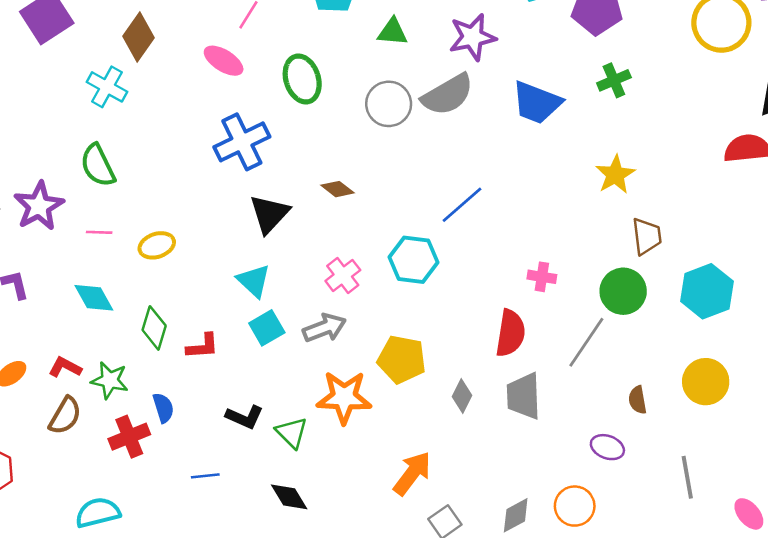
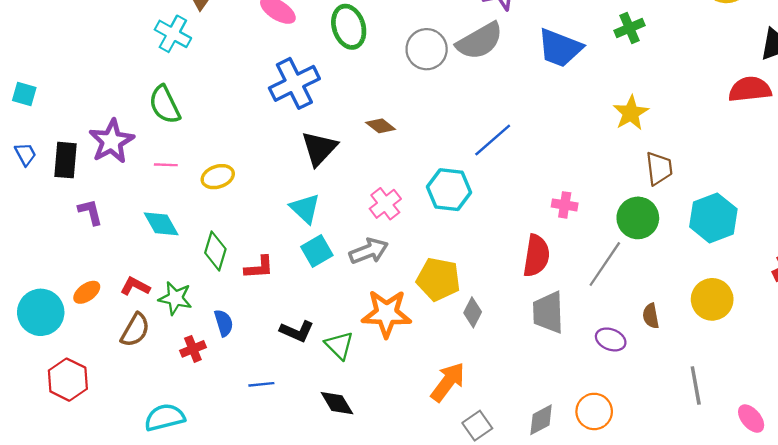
gray diamond: (462, 396) -> (473, 312), moved
red cross: (129, 437) -> (193, 349), size x0.7
purple ellipse: (607, 447) -> (611, 339), moved

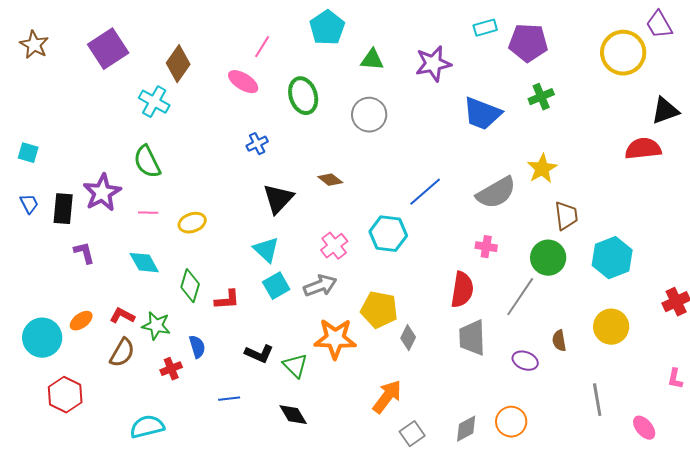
gray semicircle: (480, 41) -> (496, 193), moved
blue cross: (294, 83) -> (257, 144), size x0.5

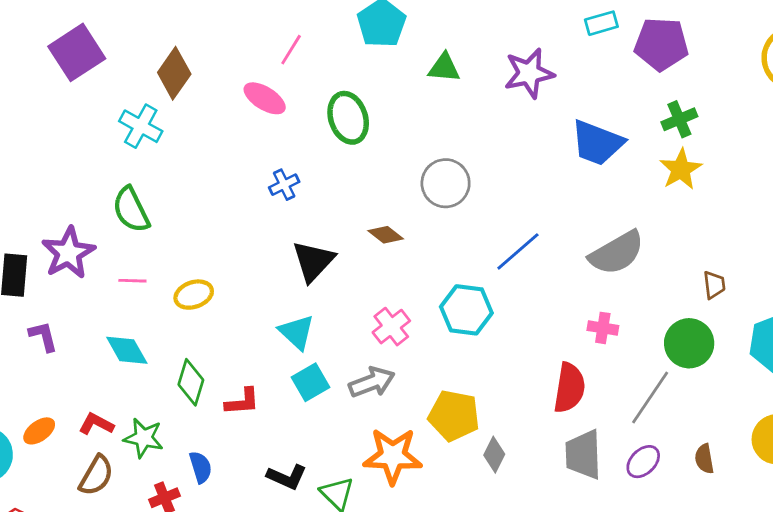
gray circle: (369, 115) -> (446, 183), moved
yellow star: (542, 169) -> (681, 169), moved
brown trapezoid: (566, 216) -> (714, 285), size x0.7
purple ellipse: (525, 361) -> (643, 462), moved, turned -65

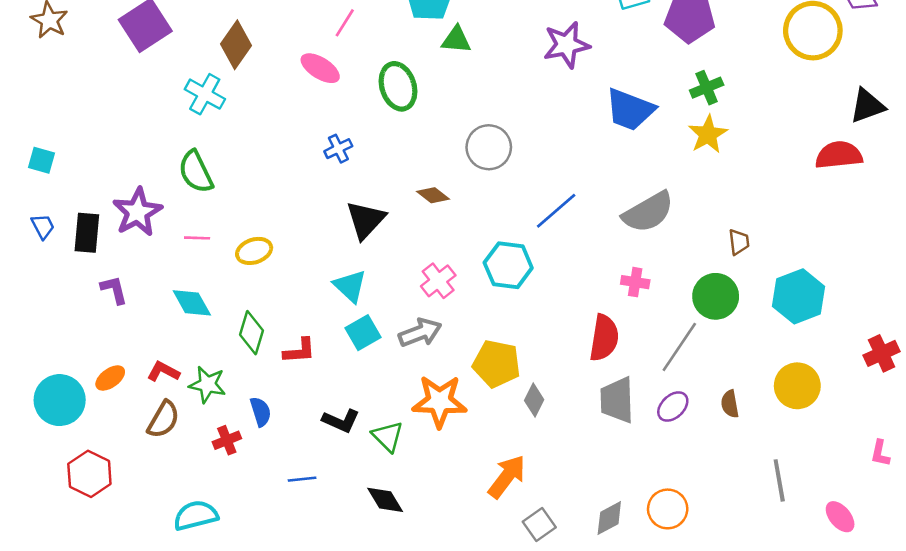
green triangle: (444, 68) -> (456, 40), moved

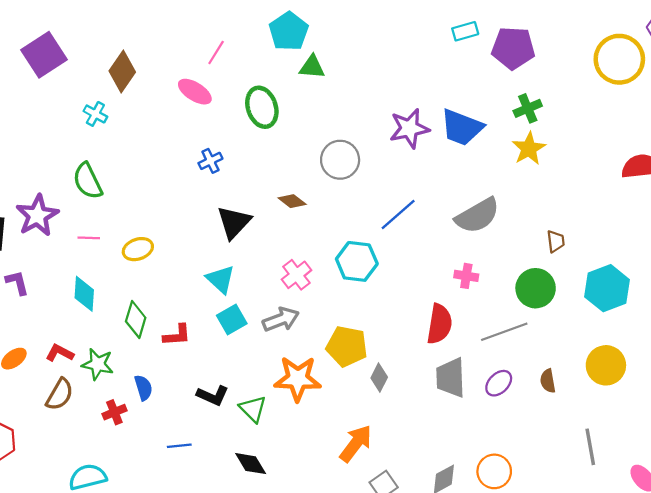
purple star: (567, 45) -> (409, 128), moved
cyan cross: (205, 94) -> (95, 114), size x0.7
cyan diamond: (192, 303) -> (84, 294), turned 33
gray line: (679, 347) -> (504, 332), turned 36

